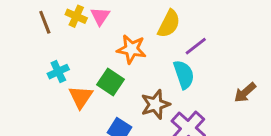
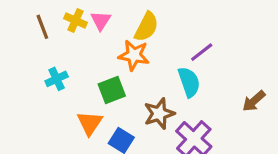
yellow semicircle: (169, 24) -> (146, 27), moved
green square: (111, 82) -> (112, 90), turned 35
orange triangle: (81, 97) -> (90, 123), moved

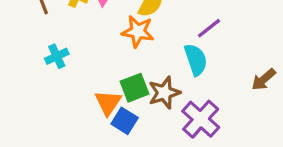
green square: (112, 90) -> (135, 88), moved
orange triangle: (90, 123) -> (108, 103), moved

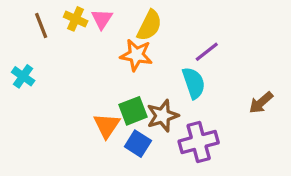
cyan cross: (57, 56) -> (23, 76), moved, turned -30
purple cross: (201, 119) -> (199, 142), turned 33
blue square: (125, 121) -> (138, 144), moved

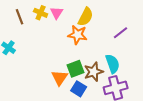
cyan semicircle: (194, 83) -> (113, 64), moved

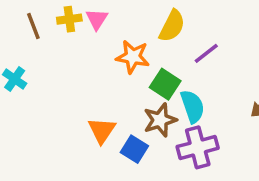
yellow cross: (41, 13) -> (69, 19), turned -32
yellow semicircle: (86, 17) -> (172, 26), moved
green square: (76, 69) -> (165, 84), moved, turned -36

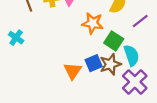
purple cross: (198, 147) -> (135, 82), turned -30
blue square: (134, 149) -> (94, 63), moved, turned 35

